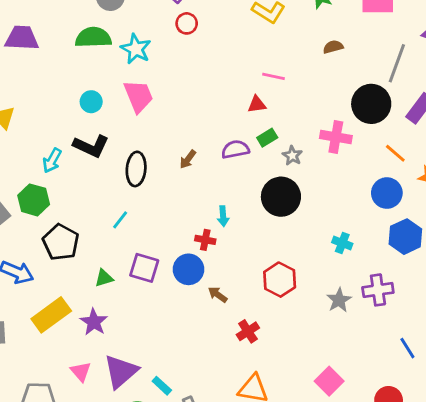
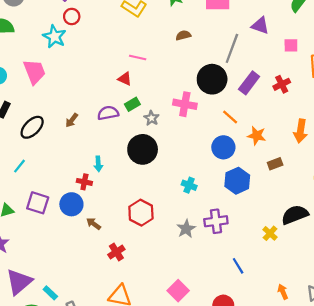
cyan star: (136, 49) -> (54, 37), moved
red triangle: (257, 104) -> (125, 79), turned 32
black ellipse: (136, 169) -> (32, 127), turned 40

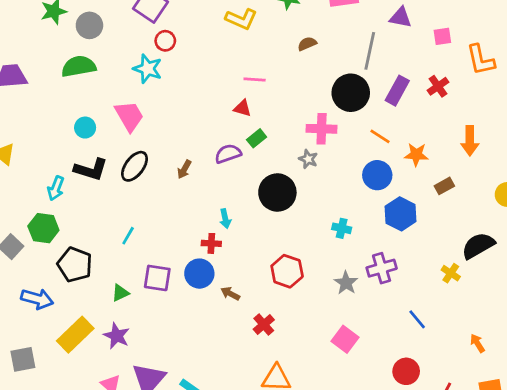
gray star: (151, 118) -> (308, 159), moved
black ellipse: (32, 127) -> (135, 166), moved
pink square: (178, 291) -> (345, 339), moved

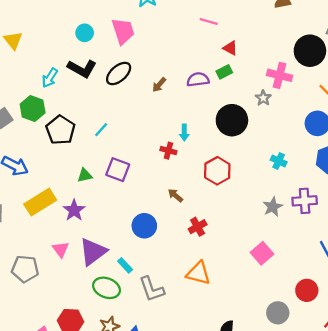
pink line: (255, 79) -> (209, 22), moved
red triangle: (242, 108) -> (230, 48), moved
black pentagon: (75, 265) -> (60, 130), moved
red hexagon: (287, 271) -> (217, 171), moved
blue circle: (199, 274) -> (144, 226), moved

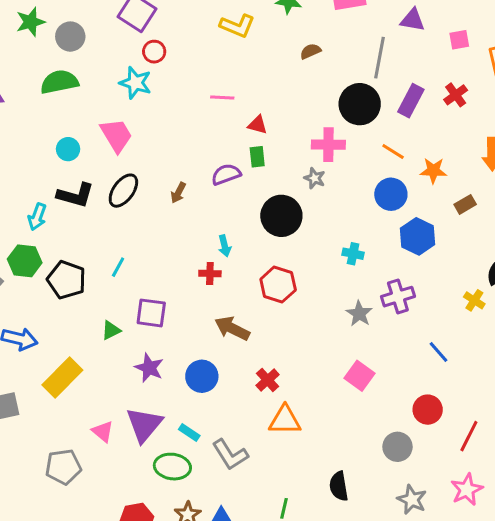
green rectangle: (224, 72) -> (257, 157), turned -56
brown arrow: (175, 195) -> (232, 328), size x1.6
purple star: (74, 210) -> (149, 368), moved
red cross: (198, 227) -> (268, 380), moved

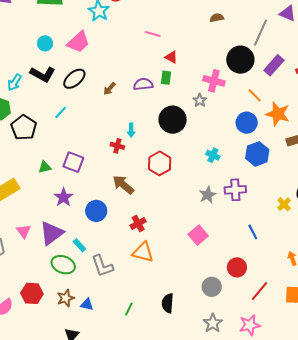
pink trapezoid: (116, 135) -> (78, 42), turned 65
orange star: (433, 171) -> (278, 114), size x1.4
cyan line: (118, 267) -> (61, 112), moved

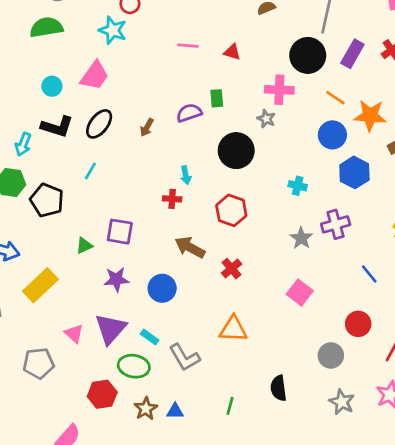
red triangle: (171, 57) -> (232, 52), moved
purple star: (63, 197) -> (116, 279), turned -30
red cross: (138, 223) -> (232, 269), moved
red hexagon: (32, 293) -> (102, 394), moved

